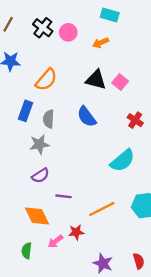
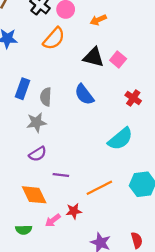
orange semicircle: (46, 80) -> (54, 39), moved
green semicircle: (27, 251) -> (24, 230), turned -98

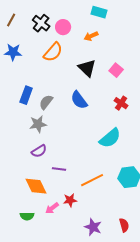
black triangle: (94, 57) -> (87, 68), turned 30
pink square: (118, 60) -> (116, 70), moved
gray semicircle: (46, 97) -> (46, 102), turned 35

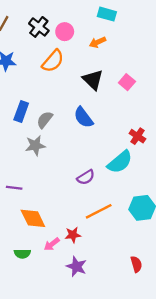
red cross: (121, 103) -> (137, 136), moved
purple semicircle: (39, 151) -> (86, 177), moved
purple line: (59, 169) -> (14, 188), moved
purple star: (93, 227) -> (76, 267), moved

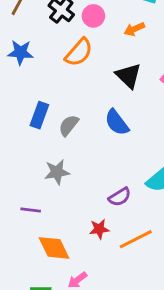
gray star: (35, 146) -> (57, 172), moved
red star: (73, 235) -> (99, 229), moved

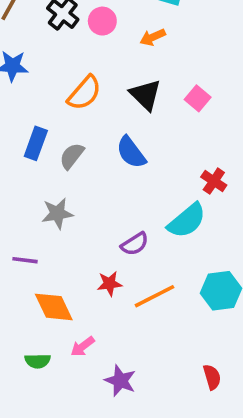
orange semicircle: (79, 52) -> (84, 93), moved

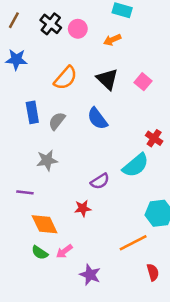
blue rectangle: (36, 143) -> (32, 112), turned -30
orange line: (154, 296) -> (133, 243), moved
green semicircle: (38, 361) -> (40, 253), moved, turned 35

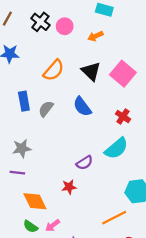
pink square: (143, 82) -> (123, 74), size x1.6
red cross: (154, 138) -> (123, 116), moved
gray star: (47, 160) -> (22, 148), moved

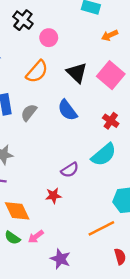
pink circle: (65, 26) -> (49, 38), moved
orange arrow: (95, 36) -> (110, 35), moved

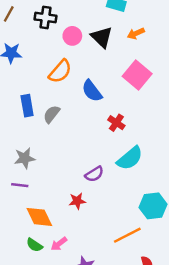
black cross: (23, 20) -> (45, 18), turned -30
black triangle: (77, 73) -> (102, 37), moved
blue semicircle: (67, 110) -> (92, 91), moved
red cross: (111, 121) -> (116, 123), moved

